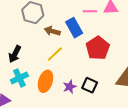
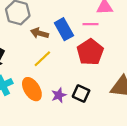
pink line: (90, 11) -> (91, 24), moved
orange ellipse: (45, 81) -> (32, 89), turned -50

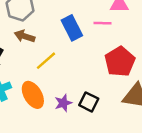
brown arrow: (39, 33) -> (25, 36), moved
red pentagon: (90, 52) -> (120, 62), moved

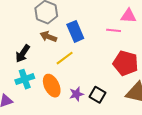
blue rectangle: (72, 28) -> (75, 31), moved
red pentagon: (120, 62) -> (126, 63), turned -30

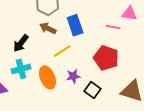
red pentagon: (126, 63) -> (106, 58), moved
purple star: (76, 94) -> (73, 76), moved

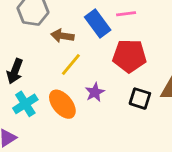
blue rectangle: (75, 25) -> (98, 24), moved
brown arrow: (48, 28) -> (62, 36), moved
black square: (92, 90) -> (140, 99), moved

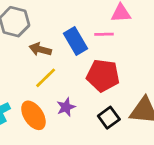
black square: (140, 99) -> (109, 118), turned 30

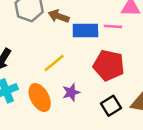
blue rectangle: (76, 41) -> (85, 30), turned -65
brown arrow: (40, 49) -> (59, 16), moved

